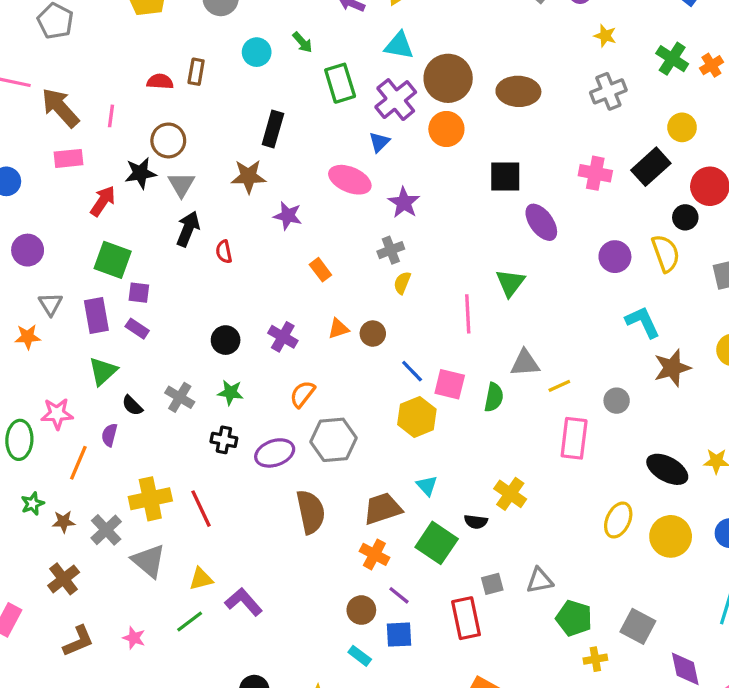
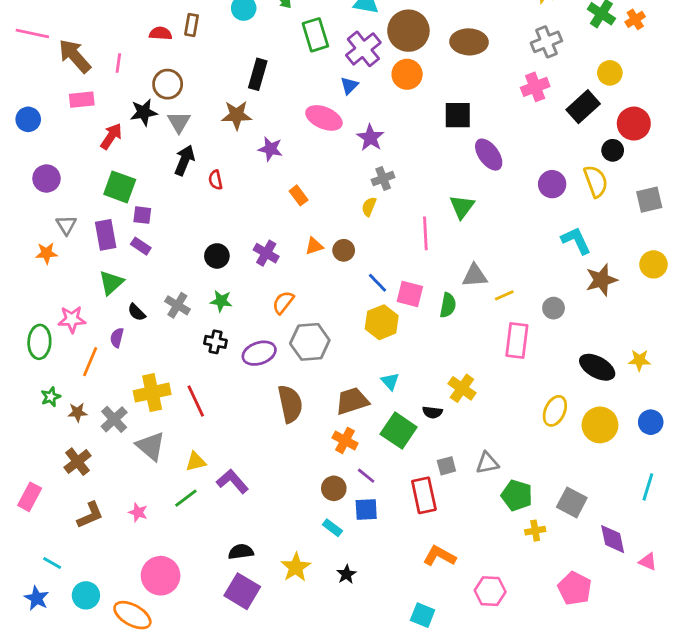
pink cross: (595, 173) -> (535, 87), moved, turned -32
gray cross: (391, 250) -> (383, 178), moved

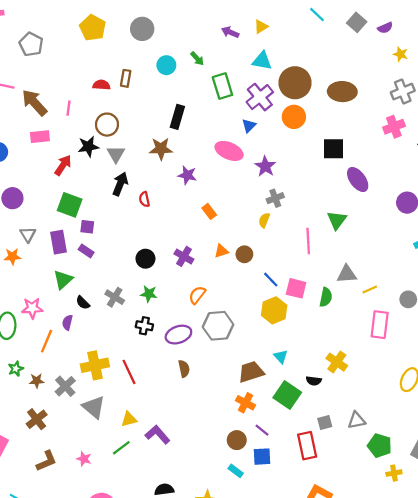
brown semicircle: (290, 404) -> (184, 369), moved, size x0.6

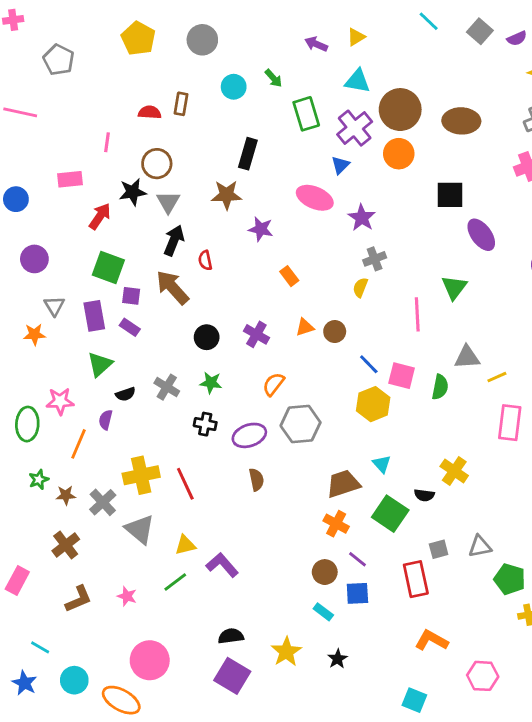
brown arrow: (34, 103) -> (172, 287), moved
black semicircle: (83, 303) -> (125, 394), turned -64

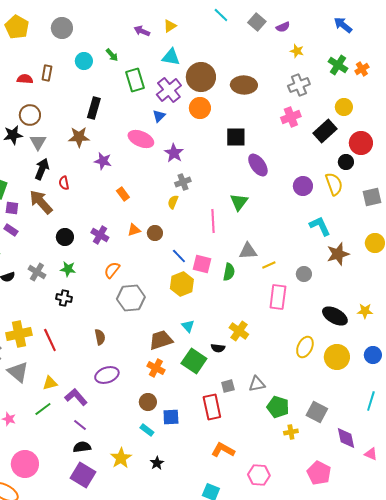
purple ellipse: (249, 435) -> (107, 375), moved
purple line: (357, 559) -> (80, 425), moved

